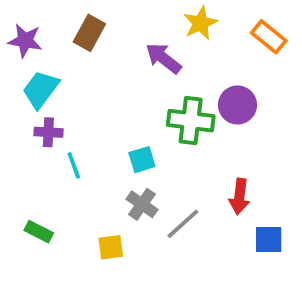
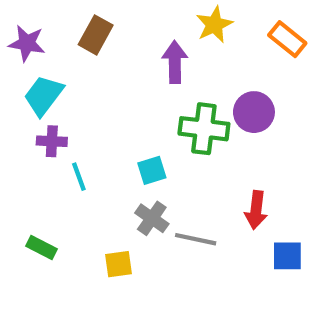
purple arrow: (163, 58) -> (175, 62), turned 51
gray line: (183, 224) -> (196, 239), turned 54

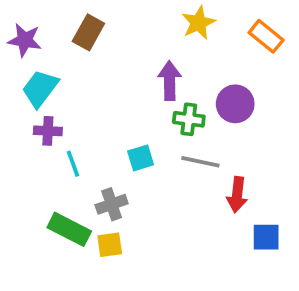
purple arrow: (175, 62) -> (170, 81), moved
green cross: (204, 129) -> (189, 119), size x0.7
gray cross: (152, 218) -> (112, 204), moved, turned 36
gray line: (196, 239) -> (200, 162), moved
green rectangle: (41, 247) -> (69, 229), moved, size x1.5

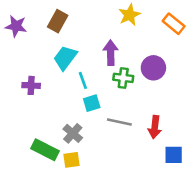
cyan trapezoid: (40, 88) -> (65, 58), moved
gray line: (200, 162) -> (119, 122), moved
cyan line: (73, 164) -> (83, 80), moved
gray cross: (112, 204) -> (73, 133), turned -30

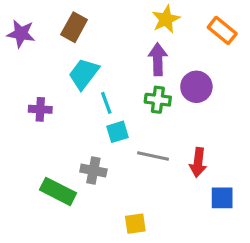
purple arrow: (111, 53) -> (158, 59), moved
gray cross: (73, 133) -> (93, 170), turned -30
yellow square: (71, 160) -> (135, 224), moved

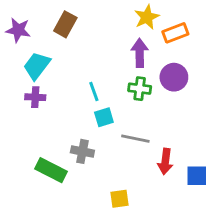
orange rectangle: (222, 30) -> (175, 33), moved, turned -60
cyan trapezoid: (84, 74) -> (37, 66), moved
red arrow: (198, 162) -> (165, 161), moved

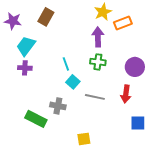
purple circle: (174, 77) -> (135, 67), moved
cyan square: (104, 117) -> (73, 82), turned -32
red arrow: (165, 161) -> (126, 94), moved

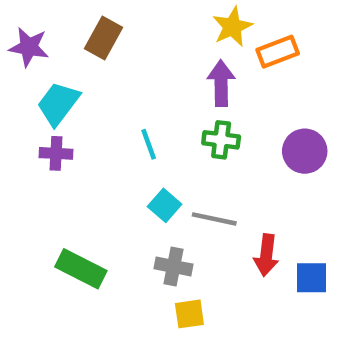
cyan square: (73, 82) -> (165, 205), moved
red arrow: (126, 94) -> (266, 255), moved
gray cross: (58, 106) -> (174, 266), moved

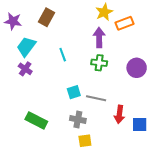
cyan line: (149, 144) -> (63, 55), moved
purple cross: (56, 153) -> (25, 69), turned 32
cyan square: (165, 205) -> (74, 92), turned 32

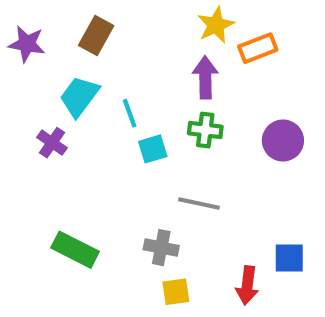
cyan trapezoid: (26, 47) -> (79, 96), moved
cyan square: (74, 92) -> (153, 149), moved
red arrow: (119, 114) -> (247, 285), moved

